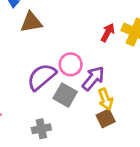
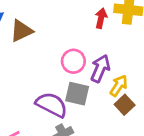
purple semicircle: (42, 77) -> (52, 105), moved, turned 84
yellow arrow: (106, 99) -> (119, 86), turned -110

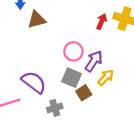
purple semicircle: (52, 105) -> (34, 82), moved
brown square: (125, 105) -> (84, 93), moved

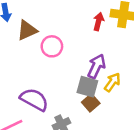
pink circle: (73, 51) -> (52, 46), moved
gray square: (72, 78) -> (87, 87), moved

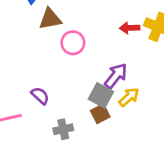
red arrow: (99, 22) -> (130, 28), turned -120
purple semicircle: (34, 100) -> (40, 96), size x0.6

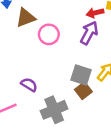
purple arrow: (116, 76) -> (89, 33), moved
gray cross: (63, 129) -> (54, 110), size x1.5

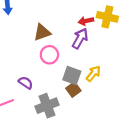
brown triangle: (26, 18) -> (42, 32), moved
pink circle: (49, 34) -> (49, 55), moved

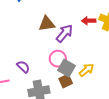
purple arrow: (80, 38) -> (65, 33), moved
pink circle: (49, 55) -> (58, 59), moved

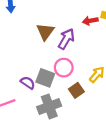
brown triangle: (47, 24) -> (45, 32), turned -36
gray square: (67, 68) -> (45, 78), moved

